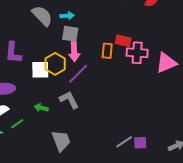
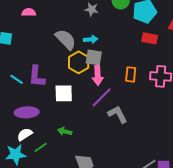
red rectangle: (123, 41) -> (150, 38), moved
yellow hexagon: (55, 64) -> (79, 62), moved
gray L-shape: (69, 100) -> (118, 114), moved

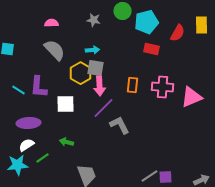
pink semicircle: (29, 12) -> (52, 23), moved
gray semicircle: (66, 39) -> (55, 50), moved

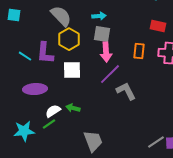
red rectangle: (152, 49) -> (158, 26), moved
yellow hexagon: (81, 73) -> (69, 39), moved
white semicircle: (27, 145) -> (53, 111), moved

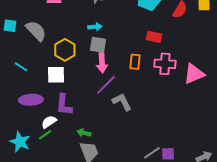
gray semicircle: (61, 16) -> (36, 31), moved
purple L-shape: (45, 53) -> (64, 105), moved
white square: (72, 70) -> (56, 75), moved
green arrow: (73, 108) -> (84, 133), moved
cyan star: (24, 131) -> (20, 142), turned 30

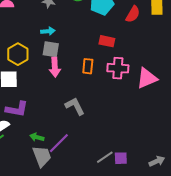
purple line: (106, 85) -> (59, 143), moved
purple L-shape: (64, 105) -> (17, 109), turned -85

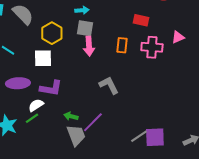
pink triangle: (147, 78) -> (178, 37), moved, size x0.6
purple square: (121, 158) -> (155, 137), size x1.5

